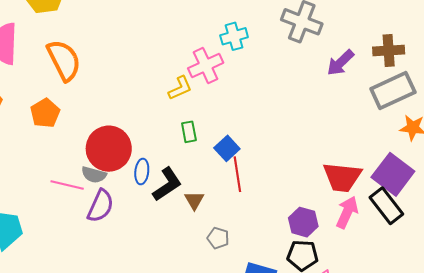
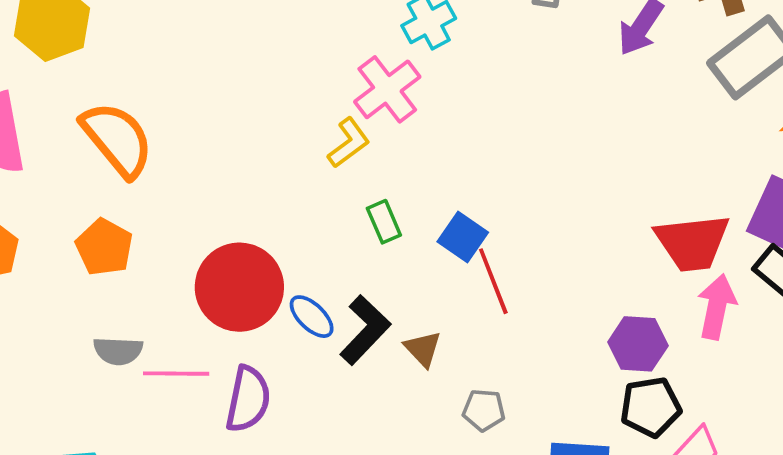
blue ellipse: (142, 172) -> (312, 317), turned -40
gray semicircle: (94, 175) -> (118, 351), moved

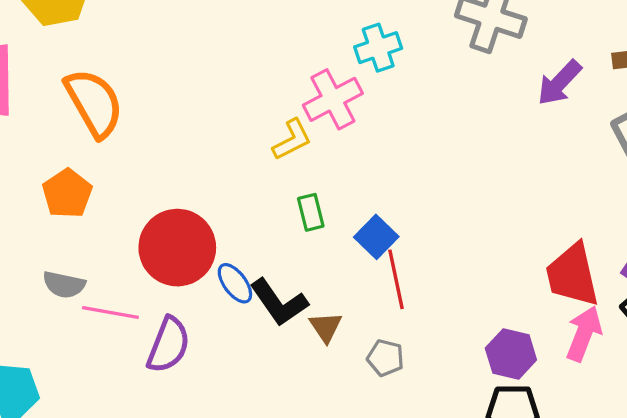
red trapezoid: (692, 243) -> (572, 275), turned 74
black L-shape: (365, 330) -> (279, 302), turned 92
gray pentagon: (484, 410) -> (385, 358), moved

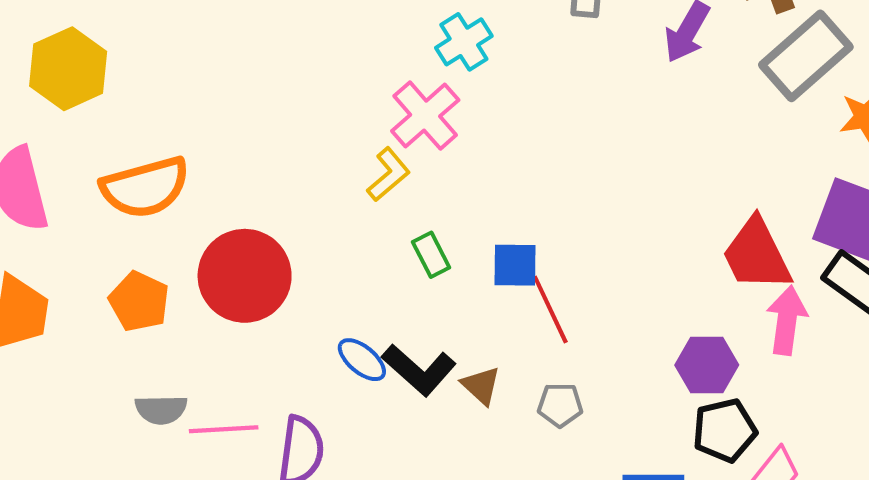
orange semicircle: (94, 103) -> (145, 187), turned 118
blue square: (376, 237) -> (515, 265), turned -30
red circle: (177, 248) -> (245, 276), moved

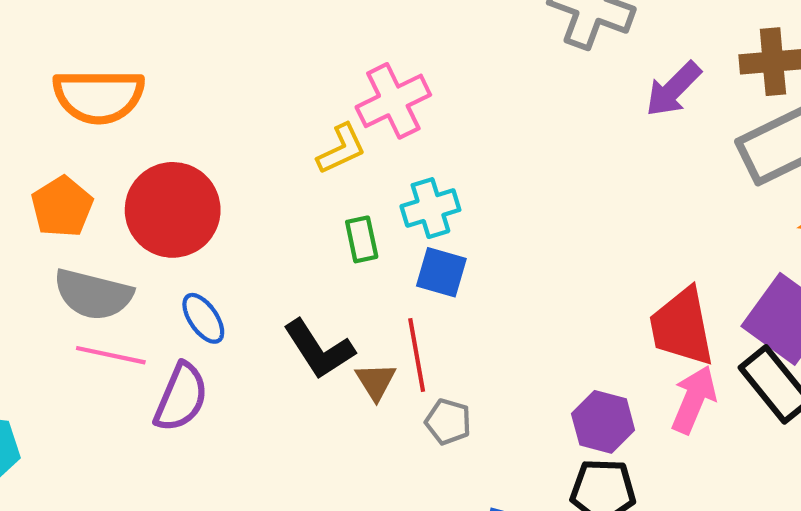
cyan cross: (464, 42) -> (430, 208), moved
red line: (550, 309) -> (417, 355), moved
blue ellipse: (362, 360) -> (203, 318), moved
gray semicircle: (161, 410) -> (93, 294), moved, size x1.5

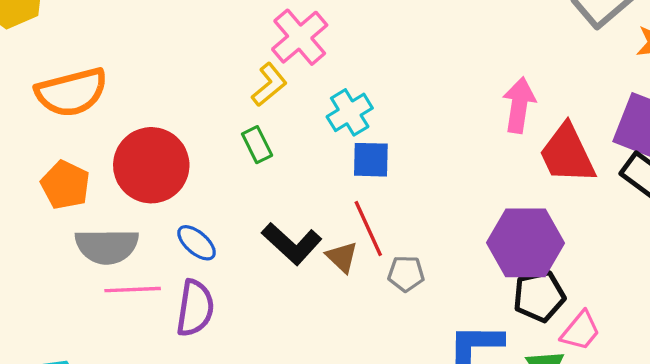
green rectangle: (362, 239) -> (257, 145), moved
pink arrow: (694, 400) -> (519, 105), moved
purple hexagon: (603, 422) -> (525, 243), size x1.5

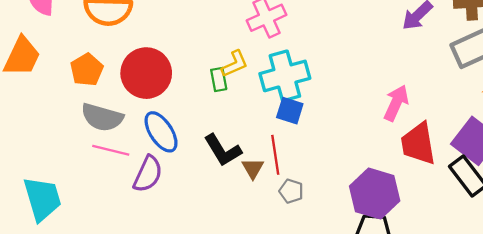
yellow L-shape: (269, 85) -> (235, 64), moved
cyan cross: (350, 112) -> (285, 76), size x1.6
blue ellipse: (197, 243) -> (161, 132), size x1.5

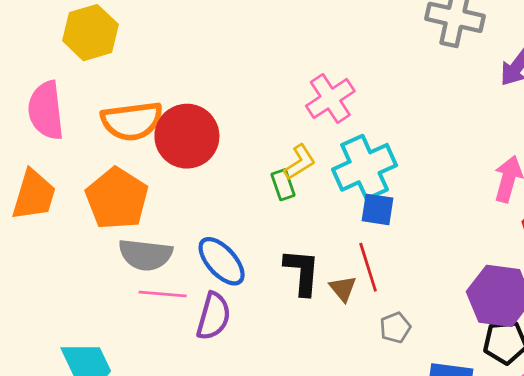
orange pentagon: (87, 70) -> (117, 199), size x1.5
red circle: (146, 73) -> (187, 136), moved
black L-shape: (223, 150) -> (302, 272), turned -135
gray pentagon: (291, 191) -> (395, 328), moved, turned -30

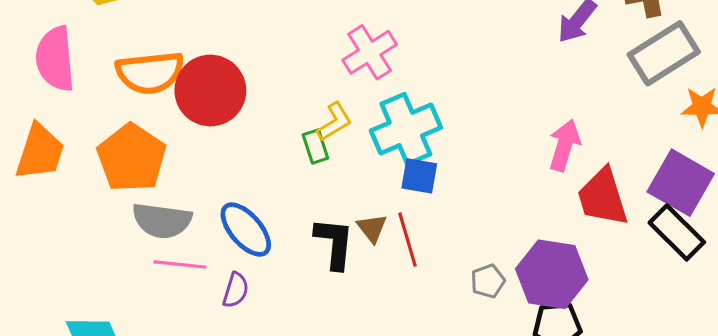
brown triangle: (343, 289) -> (372, 228), moved
purple semicircle: (214, 316) -> (236, 290), size x0.7
gray pentagon: (395, 328) -> (488, 281), moved

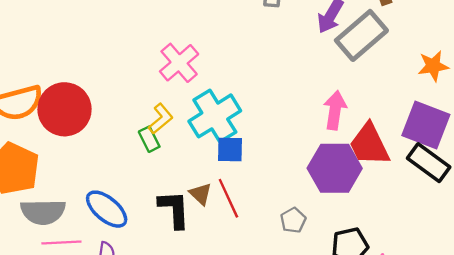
gray rectangle: (664, 53) -> (361, 35), moved
purple hexagon: (552, 274) -> (335, 168), moved

